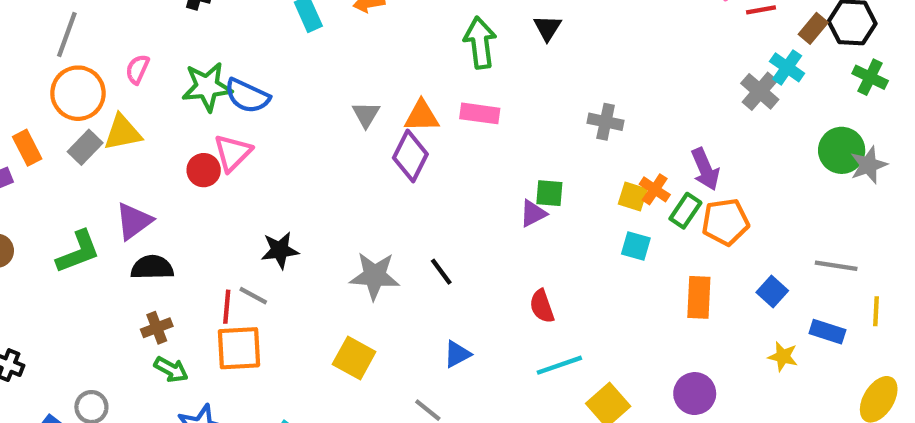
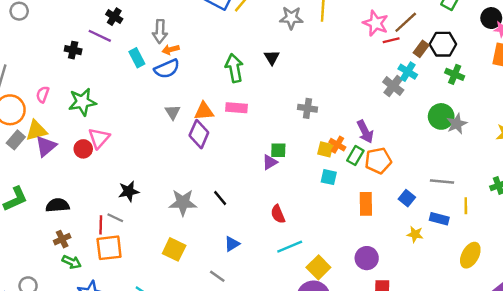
blue semicircle: (247, 96) -> (167, 69), moved, turned -45
purple triangle: (134, 221) -> (46, 146), moved

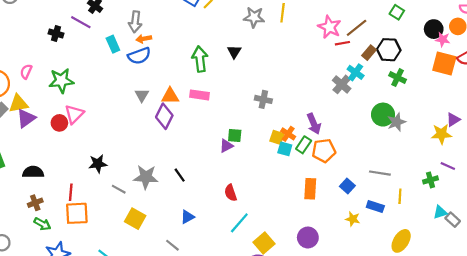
cyan square: (329, 177) -> (285, 149), moved
gray line: (115, 218) -> (119, 189), moved
cyan line: (290, 247) -> (239, 223), turned -30

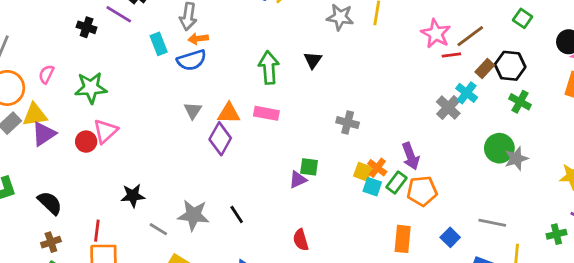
black semicircle: (33, 172) -> (50, 203), turned 42

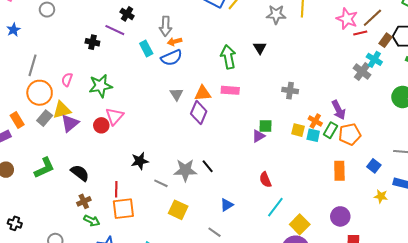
yellow square: (363, 172) -> (298, 130), moved
black line: (237, 214) -> (208, 166), moved

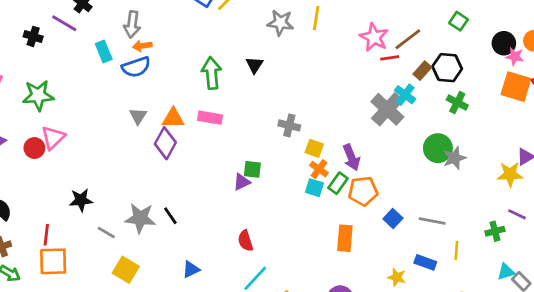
gray cross: (362, 72) -> (387, 109), size x1.4
yellow square: (298, 130) -> (314, 148), moved
blue square: (374, 166) -> (393, 218), moved

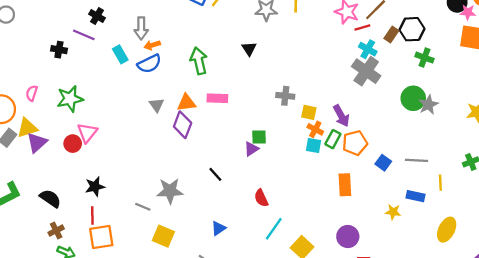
green arrow: (212, 73) -> (199, 61), moved
cyan cross: (405, 95) -> (368, 49), moved
black star: (81, 200) -> (95, 187), moved
black line: (170, 216) -> (215, 174), moved

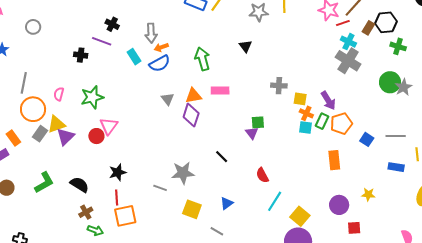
purple triangle: (251, 149) -> (252, 133), turned -32
yellow star: (393, 212) -> (368, 194), moved
yellow square: (163, 236) -> (192, 209), moved

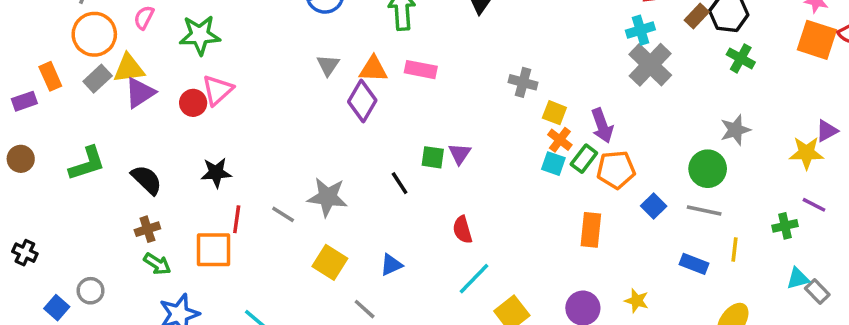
cyan cross: (348, 42) -> (640, 30), moved, turned 35
green circle: (390, 82) -> (708, 169), moved
green square: (258, 122) -> (433, 157), moved
red line: (117, 198) -> (237, 219), moved

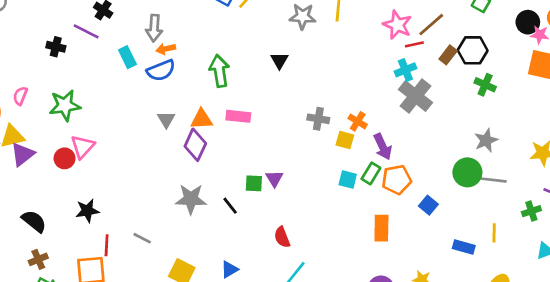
orange cross: (560, 140) -> (358, 121), moved
gray star: (327, 197) -> (191, 199), moved
gray line: (704, 211) -> (493, 180), moved

